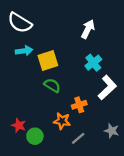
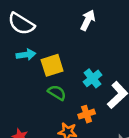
white arrow: (88, 29) -> (88, 20), moved
cyan cross: (93, 63) -> (92, 78), moved

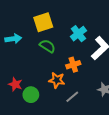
cyan arrow: (26, 55) -> (13, 39), moved

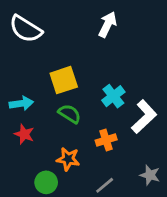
orange star: (57, 80) -> (68, 159), moved
red star: (15, 84) -> (24, 134), moved

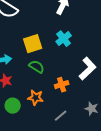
cyan cross: (113, 96) -> (64, 39), moved
green circle: (46, 182) -> (13, 106), moved

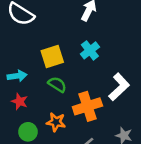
orange cross: (62, 85) -> (87, 106), size x1.6

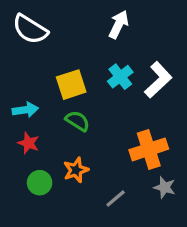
white L-shape: (119, 87) -> (158, 80), moved
orange cross: (87, 106) -> (149, 149), moved
orange star: (56, 122) -> (76, 170), turned -30

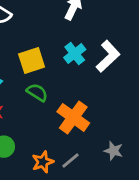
orange cross: (149, 149) -> (73, 117), moved, turned -36
orange star: (76, 170) -> (43, 162), moved

